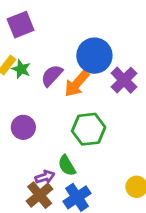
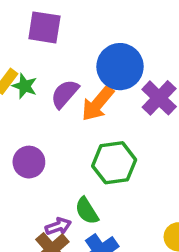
purple square: (21, 25) -> (44, 27), moved, turned 32

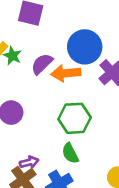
orange arrow: (98, 104) -> (66, 73), turned 40
green semicircle: (87, 211) -> (70, 153), moved

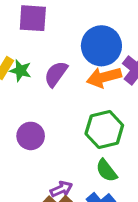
orange arrow: (66, 73) -> (104, 77), moved

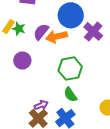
orange arrow: (104, 77) -> (56, 37), moved
purple circle: (31, 136) -> (22, 60), moved

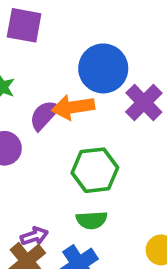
purple semicircle: (41, 32) -> (44, 115), moved
green semicircle: (70, 95) -> (92, 220), turned -63

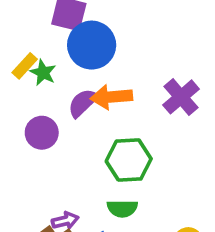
blue circle: (103, 68) -> (92, 45), moved

